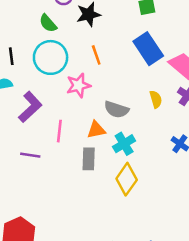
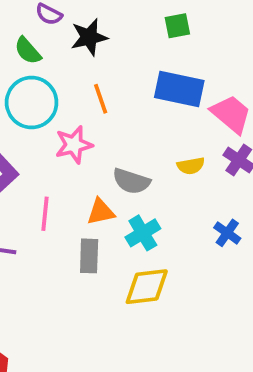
blue rectangle: (148, 49) -> (179, 89), turned -44
yellow semicircle: (156, 99) -> (191, 166), turned 96
yellow diamond: (127, 179) -> (147, 287), turned 48

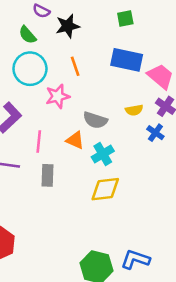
orange triangle: (101, 212) -> (75, 140), turned 36
blue cross: (227, 233) -> (155, 133), moved
gray rectangle: (89, 256) -> (48, 175), moved

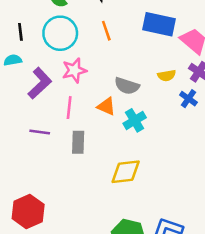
pink star: (58, 96) -> (74, 70), moved
yellow diamond: (105, 189) -> (126, 172), moved

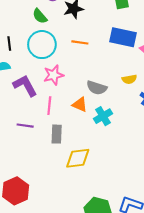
orange line: (106, 31) -> (80, 42), turned -63
purple L-shape: (40, 83) -> (25, 86), turned -75
yellow diamond: (126, 172) -> (78, 158), moved

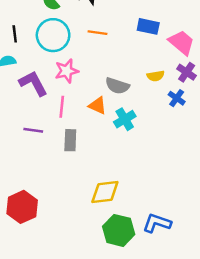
blue rectangle: (123, 37) -> (148, 26), size x0.7
yellow diamond: (78, 158) -> (105, 192), moved

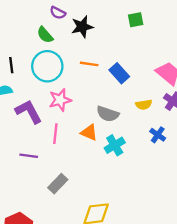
blue rectangle: (148, 26) -> (119, 73), moved, turned 36
blue cross: (177, 98) -> (158, 135), moved
gray rectangle: (70, 140) -> (58, 184), moved, turned 42

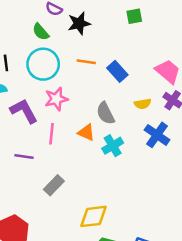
gray semicircle: (108, 114) -> (105, 113), turned 45
blue cross: (158, 135) -> (157, 135), size x1.5

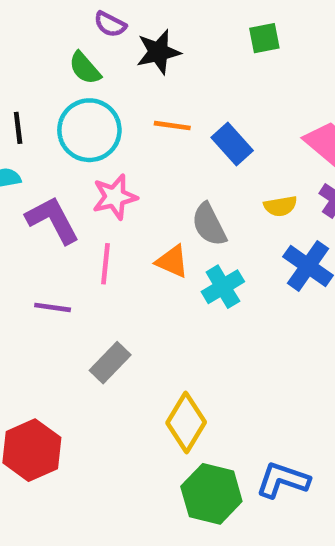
yellow diamond: (93, 216) -> (186, 422), turned -52

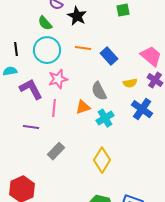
black star: (158, 52) -> (77, 16), turned -30
orange triangle: (172, 261) -> (83, 107), turned -42
yellow diamond: (186, 422) -> (102, 160), moved

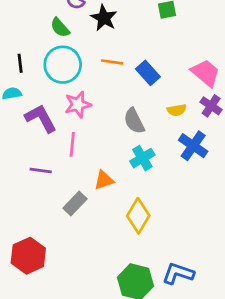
orange triangle: (83, 107) -> (104, 180), moved

